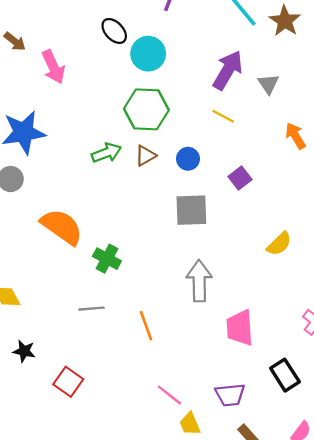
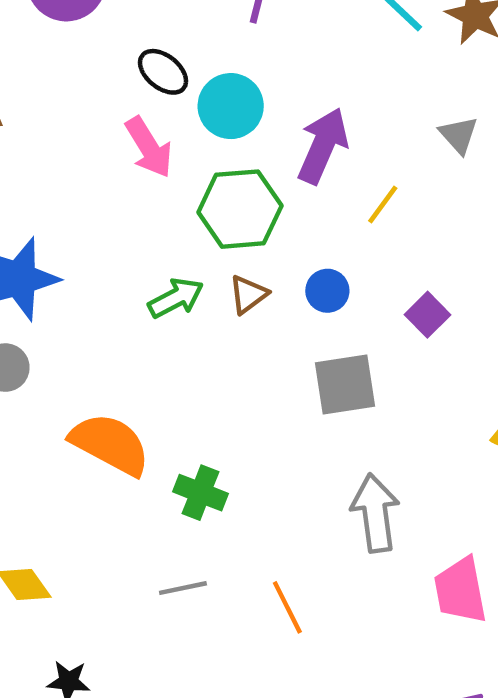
pink arrow: (53, 67) -> (149, 147), moved
purple arrow: (228, 70) -> (323, 146), moved
yellow line: (223, 116) -> (383, 205), turned -75

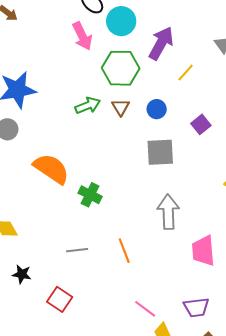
brown triangle: (248, 294) -> (121, 107), turned -30
gray line: (183, 588) -> (77, 250), moved

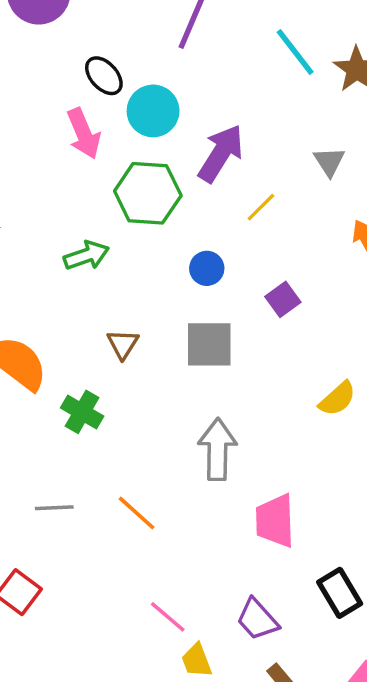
brown triangle: (121, 107) -> (123, 344), moved
orange line: (124, 251) -> (137, 513), turned -30
purple trapezoid: (196, 307) -> (257, 619), turned 52

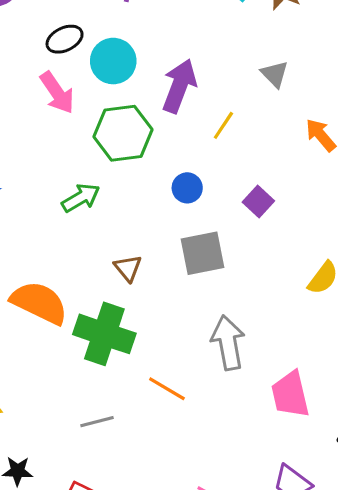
black ellipse: (104, 76) -> (65, 39), turned -63
green cross: (82, 412) -> (104, 334), size x1.6
orange line: (137, 513) -> (167, 389), moved

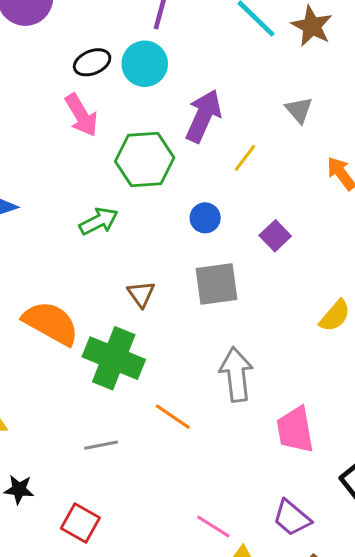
cyan circle: (113, 61) -> (145, 64), moved

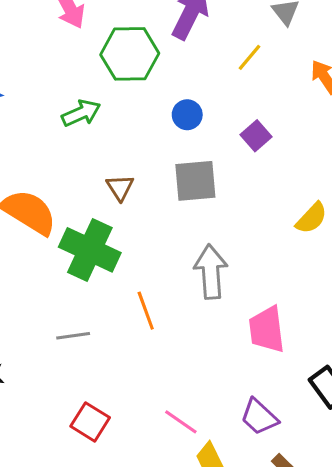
yellow line: (245, 158) -> (250, 57), moved
orange line: (173, 417) -> (146, 311), turned 33
red square: (80, 523) -> (90, 422), moved

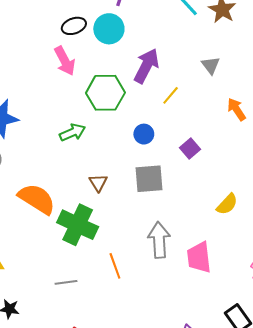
yellow line: (250, 57) -> (171, 95), moved
pink trapezoid: (267, 329) -> (199, 257), moved

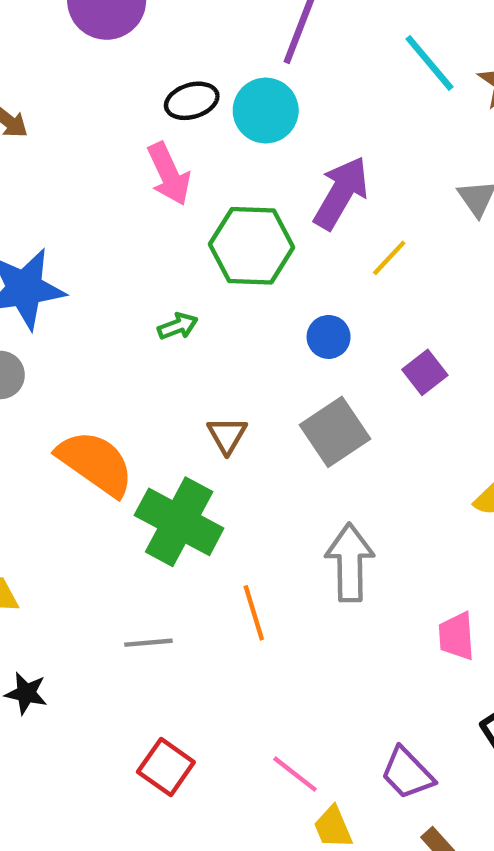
green arrow: (72, 132) -> (178, 326), size x0.7
gray square: (149, 179) -> (335, 432), turned -32
pink trapezoid: (199, 257) -> (457, 636), moved, size x0.7

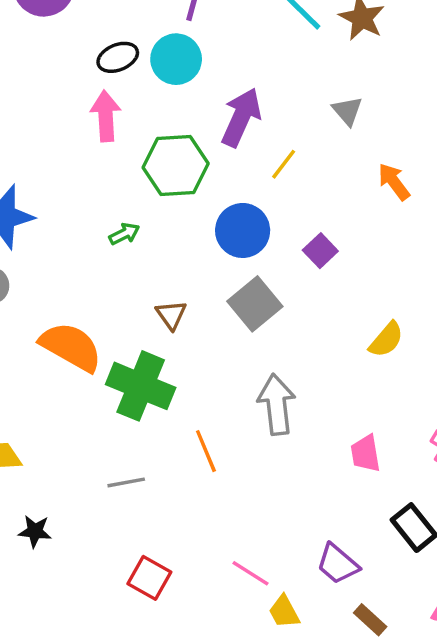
pink arrow: (169, 174) -> (106, 116), turned -153
blue circle: (329, 337) -> (243, 230), size x1.6

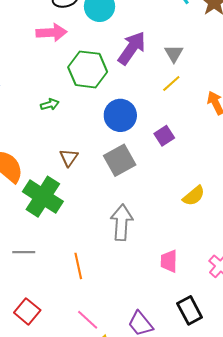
gray triangle: (347, 111) -> (174, 54), moved
pink arrow: (106, 116) -> (51, 32), turned 80
yellow line: (284, 164) -> (171, 83), moved
orange line: (206, 451) -> (78, 266), moved

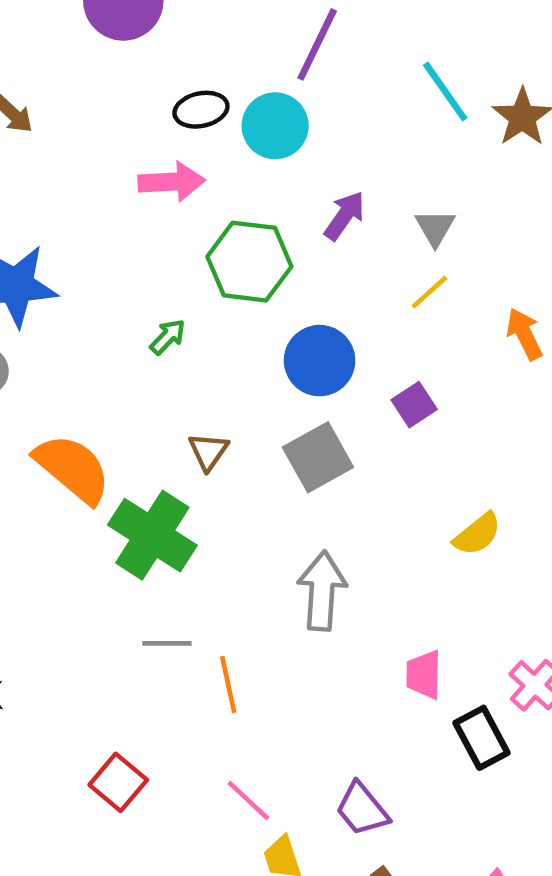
purple arrow: (132, 48) -> (345, 216), size x0.7
green arrow: (50, 104) -> (168, 337), turned -30
gray line: (24, 252) -> (167, 643), moved
black rectangle: (190, 310) -> (482, 738), moved

